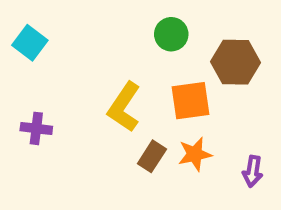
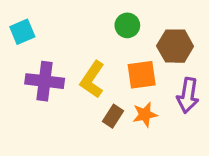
cyan square: (30, 43) -> (22, 32), turned 30
purple cross: (36, 128) -> (45, 81), moved, size x1.6
purple arrow: (253, 171) -> (188, 95), moved, size x1.5

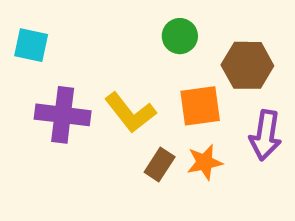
cyan square: (22, 32) -> (31, 45), turned 35
yellow L-shape: (92, 80) -> (130, 113), turned -72

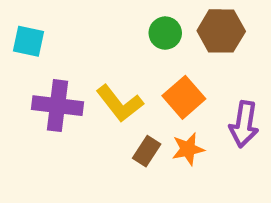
brown hexagon: (247, 65) -> (221, 31), moved
orange square: (200, 106) -> (184, 97), turned -33

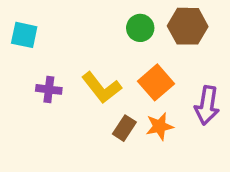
purple cross: (57, 106) -> (49, 89), size x0.6

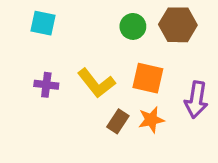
cyan square: (24, 35) -> (43, 23), moved
orange square: (156, 82) -> (148, 78), turned -36

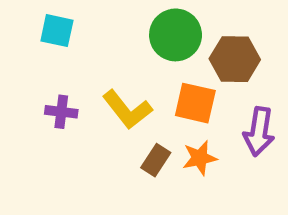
brown hexagon: (178, 25) -> (235, 59), moved
green circle: (133, 26) -> (176, 35), size x1.5

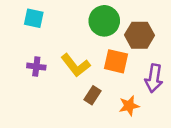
orange star: (200, 158) -> (129, 106), moved

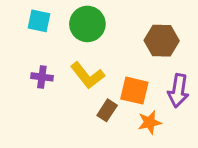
green circle: (104, 21) -> (87, 24), moved
orange square: (116, 61) -> (134, 91), moved

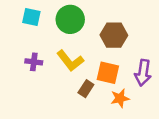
brown hexagon: (162, 41) -> (114, 35), moved

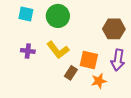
brown hexagon: (114, 35) -> (114, 29), moved

